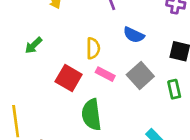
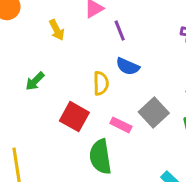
blue semicircle: (134, 35) -> (128, 66), moved
pink rectangle: (105, 74) -> (121, 125), moved

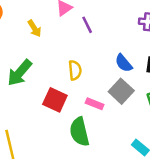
blue semicircle: (128, 66) -> (124, 63), moved, turned 30
green arrow: (35, 81) -> (20, 73), size x1.6

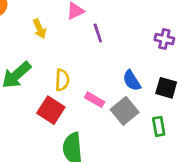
yellow semicircle: (75, 70) -> (62, 80), moved
pink rectangle: (95, 104) -> (95, 100), moved

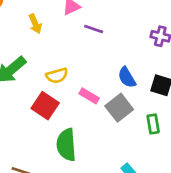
purple line: (98, 33) -> (94, 29), turned -54
yellow semicircle: (62, 80) -> (57, 76), turned 70

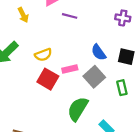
pink rectangle: (89, 96) -> (70, 69), turned -40
red square: (45, 106) -> (48, 79), moved
green semicircle: (66, 145) -> (78, 109), moved, turned 40

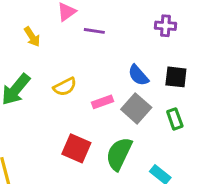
red square: (48, 79) -> (76, 148), moved

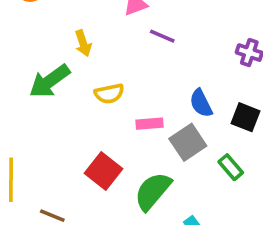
yellow arrow: (32, 37) -> (83, 43), moved
green rectangle: (175, 119) -> (231, 167), turned -36

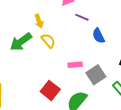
yellow semicircle: (109, 94) -> (48, 41), moved, turned -119
blue semicircle: (201, 103) -> (98, 36), moved

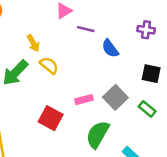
pink rectangle: (75, 65) -> (84, 100), moved
red square: (50, 90) -> (51, 118), moved

